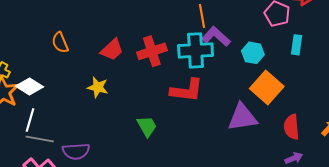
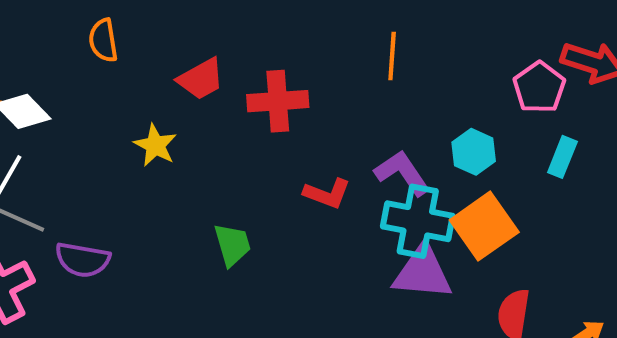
purple L-shape: (216, 36) -> (402, 173), moved
cyan cross: (196, 50) -> (418, 221), moved
red L-shape: (187, 90) -> (327, 194), size x0.7

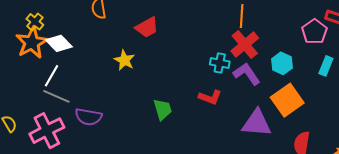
red cross: (278, 101) -> (245, 44), moved, turned -36
red L-shape: (327, 194) -> (210, 97), moved
cyan cross: (418, 221) -> (220, 63), moved, size x0.6

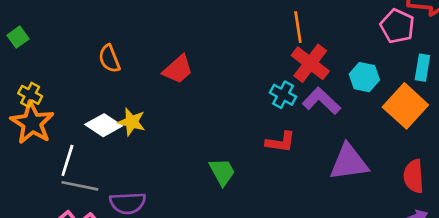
white diamond: (59, 43) -> (104, 125), moved
yellow star: (124, 60) -> (132, 122), moved
cyan cross: (220, 63) -> (283, 95), turned 30
orange square: (287, 100) -> (405, 106), moved

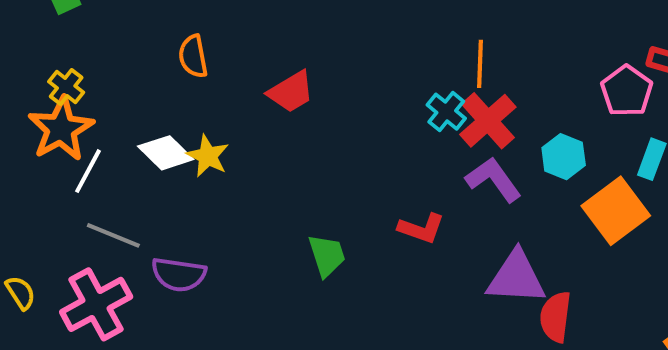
cyan cross: (283, 95) -> (446, 112), moved
white line: (67, 160) -> (88, 171), moved
red semicircle: (414, 176) -> (555, 317), moved

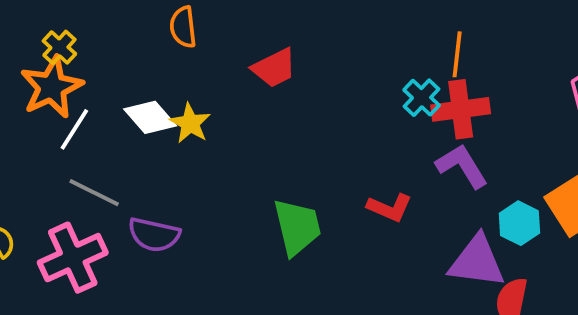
red cross: (488, 121) -> (461, 109), turned 30
cyan hexagon: (564, 157) -> (519, 223), moved
green trapezoid: (327, 255) -> (297, 227), size x1.4

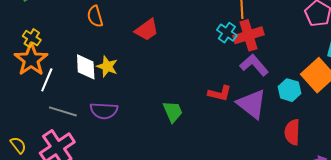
white diamond: (150, 117) -> (86, 67), turned 48
green trapezoid: (297, 227) -> (173, 112), size x0.7
purple semicircle: (154, 235) -> (104, 111), moved
purple triangle: (477, 262) -> (252, 104), moved, turned 40

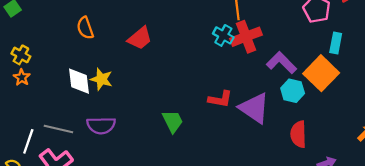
orange star: (31, 60) -> (22, 77), size x0.5
purple L-shape: (254, 65) -> (282, 63), moved
white line: (47, 80) -> (28, 141), moved

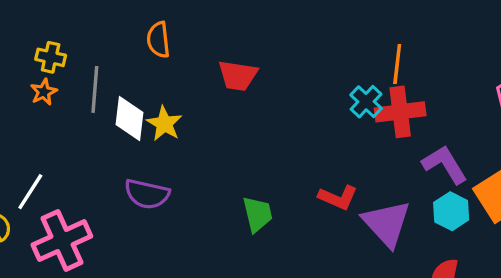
red trapezoid: (140, 38) -> (238, 75), turned 35
yellow cross: (21, 55) -> (51, 57), turned -30
gray line: (58, 129) -> (95, 89), moved, turned 68

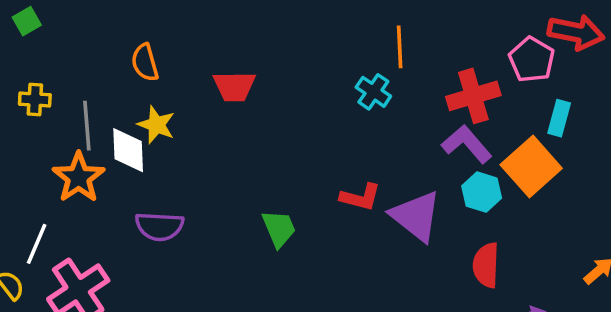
orange star: (44, 92) -> (79, 177), moved, size x1.8
red cross: (400, 112) -> (473, 96), moved
yellow star: (164, 124) -> (156, 125), moved

